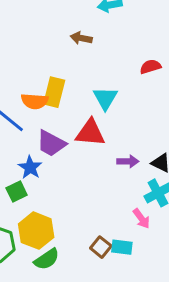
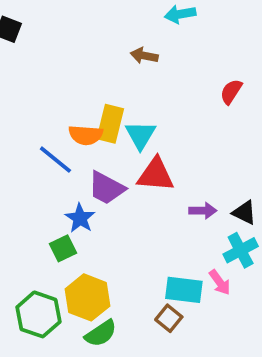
red semicircle: (150, 67) -> (231, 92), turned -40
cyan triangle: (105, 98) -> (140, 135), moved
cyan rectangle: (122, 247) -> (184, 290), moved, size x1.4

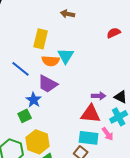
red semicircle: (231, 92) -> (114, 33), turned 32
yellow rectangle: (110, 124) -> (41, 39), moved
orange semicircle: (86, 135) -> (51, 61), moved
red triangle: (156, 175) -> (91, 114), moved

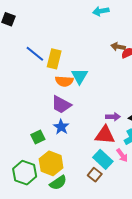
brown arrow: (68, 14) -> (118, 47), moved
blue line: (21, 69) -> (35, 54), moved
blue star: (34, 100) -> (61, 127), moved
cyan rectangle: (89, 138) -> (103, 159), turned 36

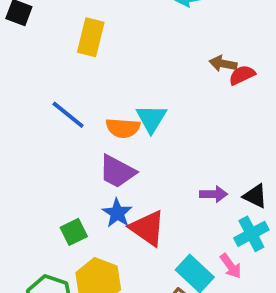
blue line: (35, 54) -> (68, 115), moved
yellow rectangle: (54, 59) -> (91, 37), moved
red triangle: (105, 135) -> (147, 228), moved, turned 30

